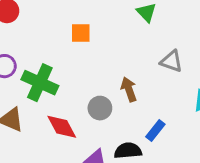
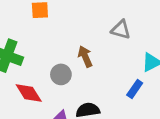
blue rectangle: (155, 130) -> (135, 89), moved

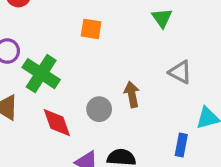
blue rectangle: (135, 89) -> (181, 145), turned -36

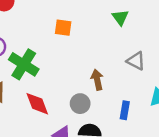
gray circle: (99, 109) -> (80, 104), moved
blue rectangle: (181, 145) -> (125, 110), moved

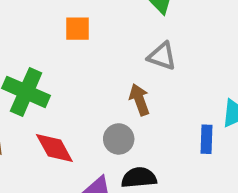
gray triangle: (136, 61) -> (162, 56), moved
blue rectangle: (125, 110) -> (206, 139), moved

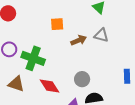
brown arrow: (139, 100) -> (79, 40), moved, turned 91

